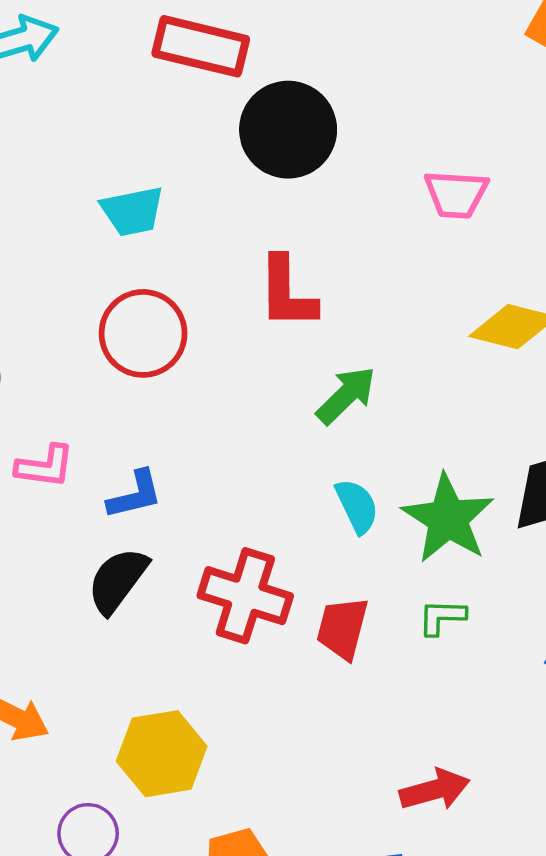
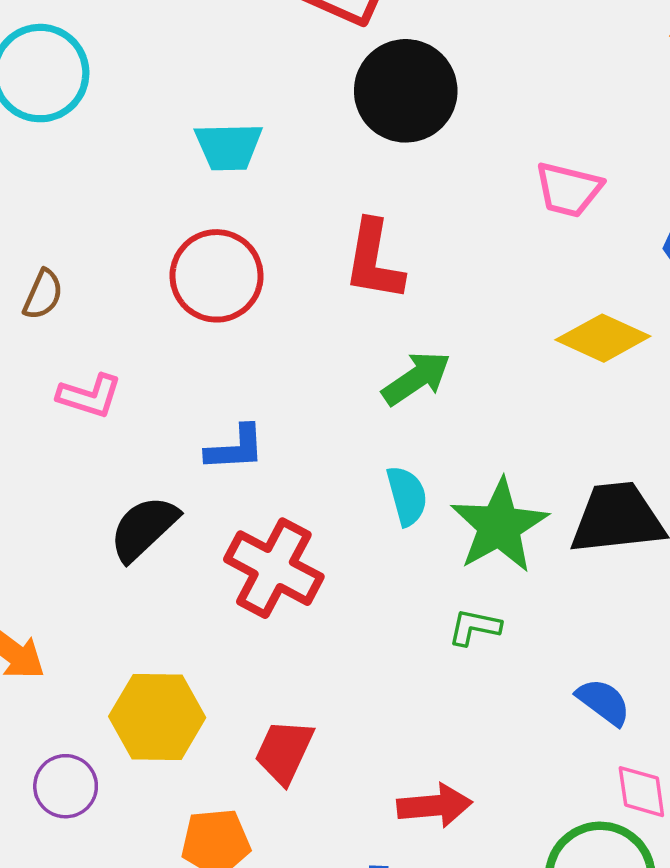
blue L-shape: (135, 495) -> (235, 448), moved
red trapezoid: (342, 628) -> (284, 752), moved

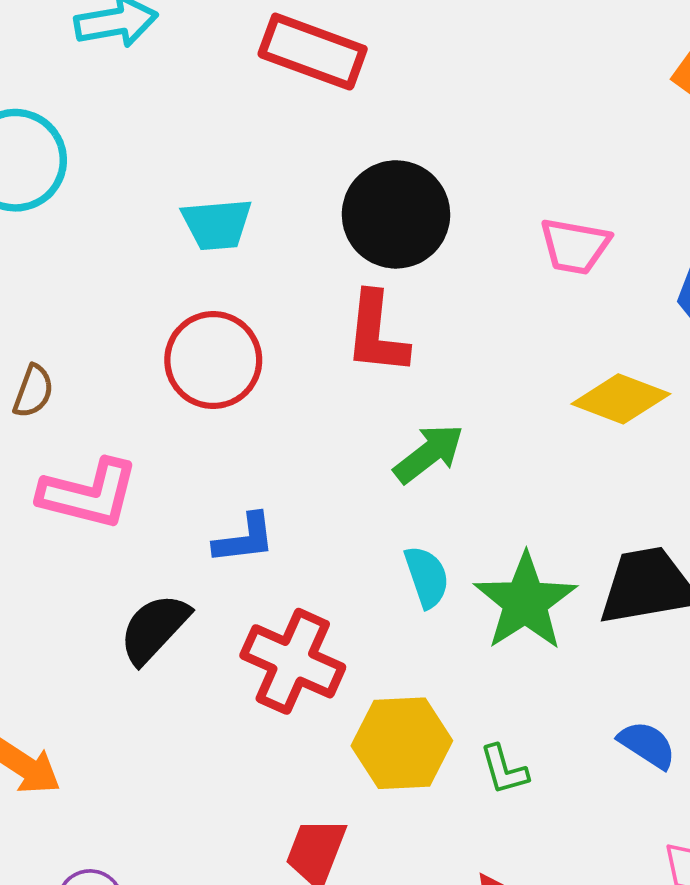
black circle: (406, 91) -> (396, 214), moved
pink L-shape: (90, 396) -> (89, 494), size x1.5
green L-shape: (474, 627) -> (504, 770), moved, turned -114
blue semicircle: (603, 702) -> (647, 745), moved
yellow hexagon: (157, 717) -> (402, 743), moved

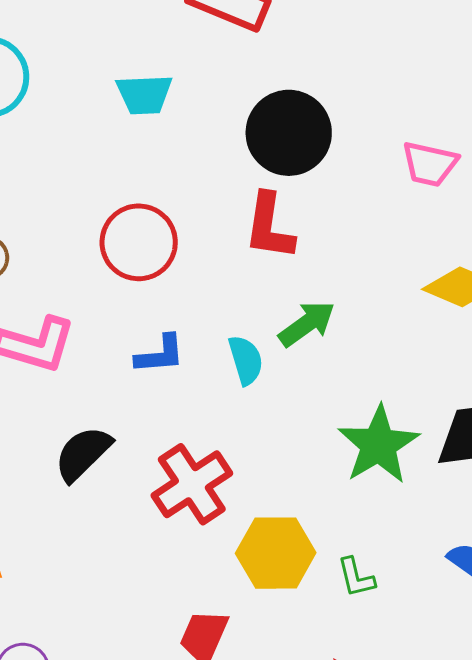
cyan trapezoid: (217, 224) -> (144, 94), moved
blue L-shape: (244, 539) -> (160, 354), moved
cyan semicircle: (427, 577) -> (246, 360), moved
red cross: (293, 661) -> (192, 484), turned 30

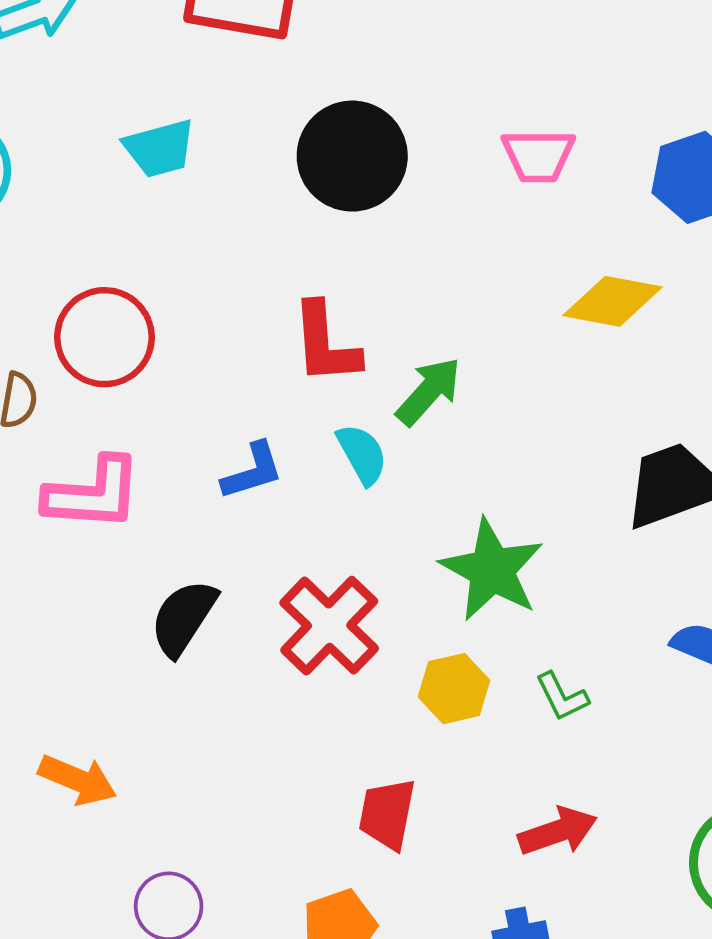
red L-shape: (269, 227) -> (325, 343), moved
red circle: (139, 242) -> (104, 337), moved
green star: (379, 445) -> (492, 570), moved
yellow hexagon: (276, 553) -> (454, 689), size x0.7

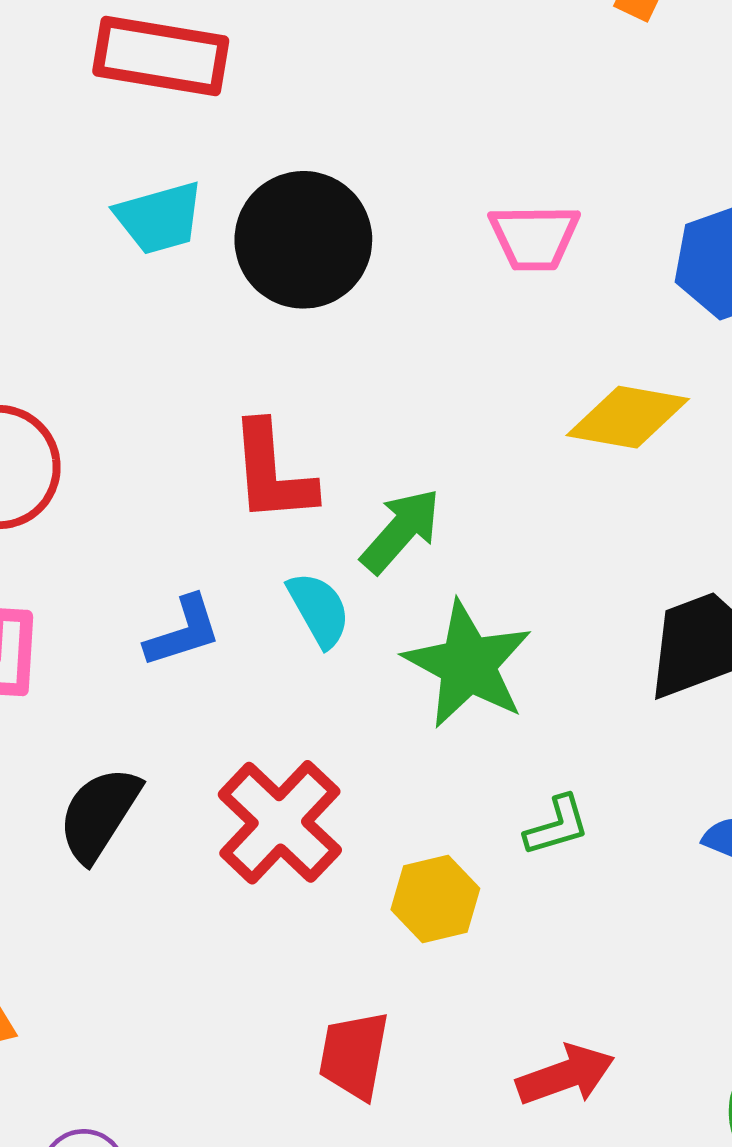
cyan trapezoid: (160, 148) -> (159, 218), moved
green star: (492, 570) -> (468, 664), moved
green L-shape: (562, 697) -> (557, 826), moved, turned -80

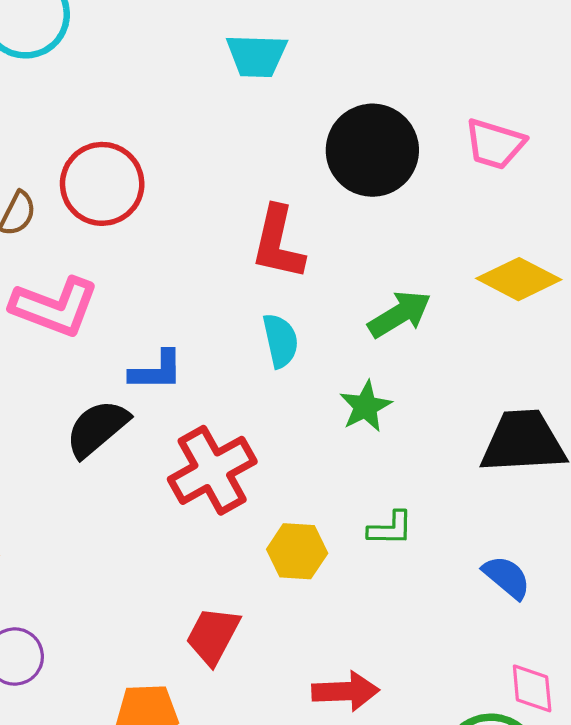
black circle: (303, 240) -> (372, 150), moved
green arrow: (401, 531) -> (399, 314), moved
blue L-shape: (183, 632) -> (156, 371), moved
green star: (468, 664) -> (366, 406), size x0.6

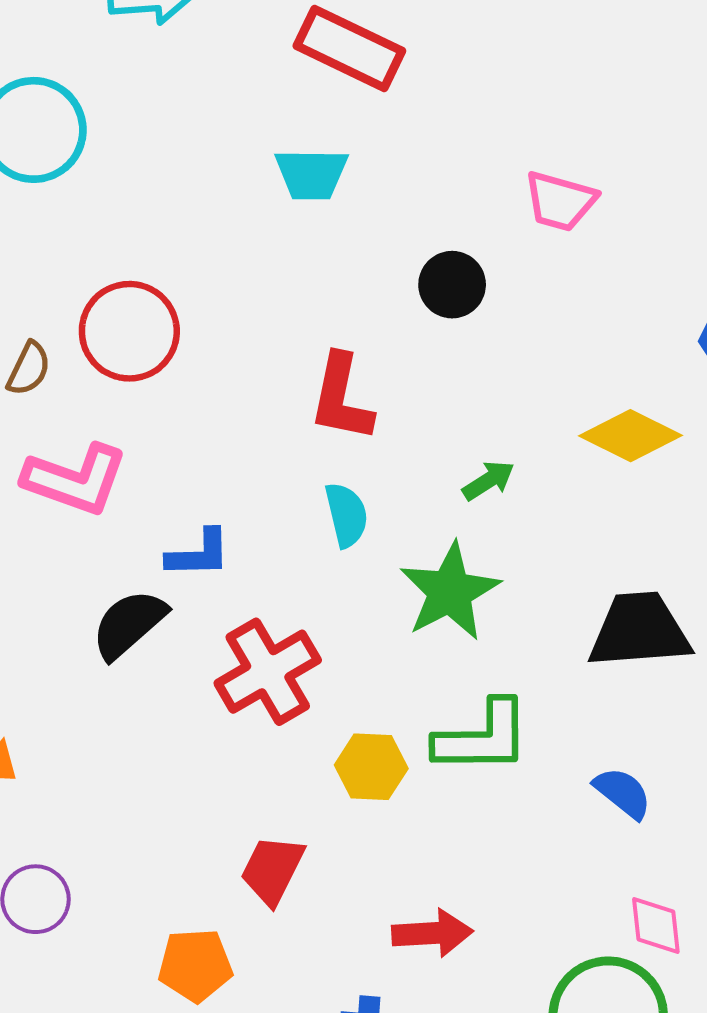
pink trapezoid: (495, 144) -> (560, 201), moved
black circle: (372, 150) -> (452, 285), size x0.6
green arrow: (399, 314) -> (488, 480), size x0.7
green star: (366, 406) -> (450, 592), size x1.6
green L-shape: (390, 529) -> (482, 737), size x1.8

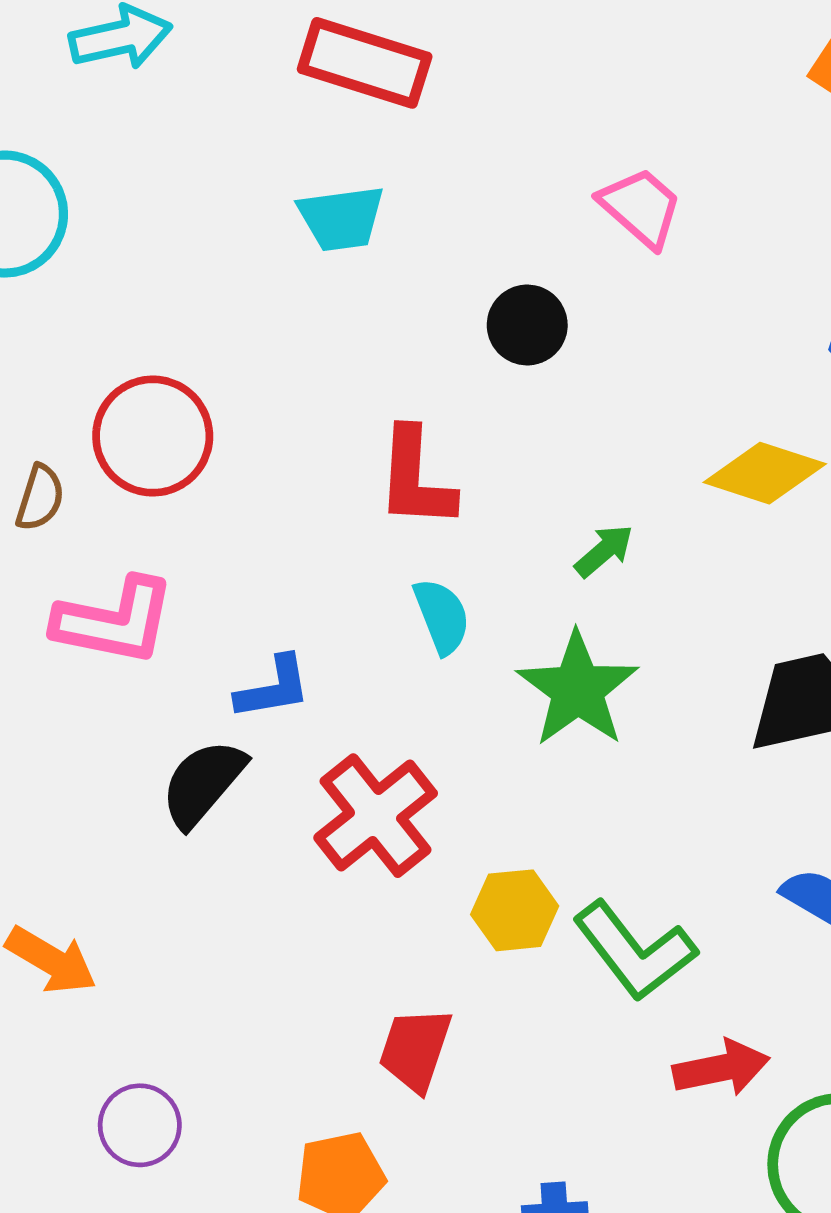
pink trapezoid: (560, 201) -> (641, 207), turned -146
green L-shape: (482, 737) -> (635, 951), moved, turned 61
red arrow: (432, 933) -> (721, 1068), moved

